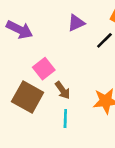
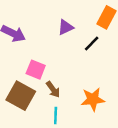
pink square: (44, 69) -> (36, 70), turned -30

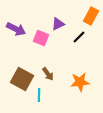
pink square: (36, 70) -> (41, 38), moved
cyan line: (56, 116) -> (39, 95), moved

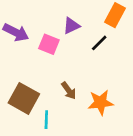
brown arrow: (48, 74) -> (69, 91), moved

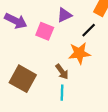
orange star: (100, 102) -> (79, 53), moved
cyan line: (46, 120) -> (62, 93), moved

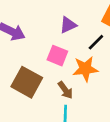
pink square: (45, 31) -> (57, 56), moved
brown square: (23, 79) -> (27, 82), moved

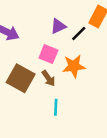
black line: (96, 42) -> (79, 33), moved
brown arrow: (65, 90) -> (48, 78), moved

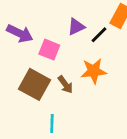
pink square: (48, 54) -> (49, 50), moved
cyan line: (56, 107) -> (52, 123), moved

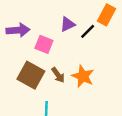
purple arrow: (20, 33) -> (18, 30), turned -30
orange star: (94, 71) -> (83, 76), moved, turned 30

